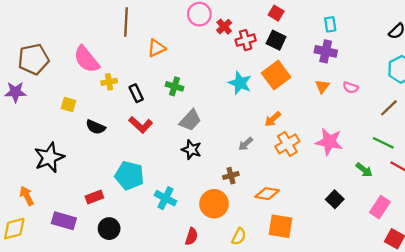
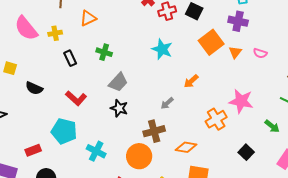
orange square: (276, 75) -> (211, 42), moved
yellow cross: (109, 82) -> (55, 33), moved
red L-shape: (141, 125) -> (76, 98), moved
orange cross: (287, 144) -> (216, 119), moved
brown cross: (231, 176) -> (154, 131), size x1.5

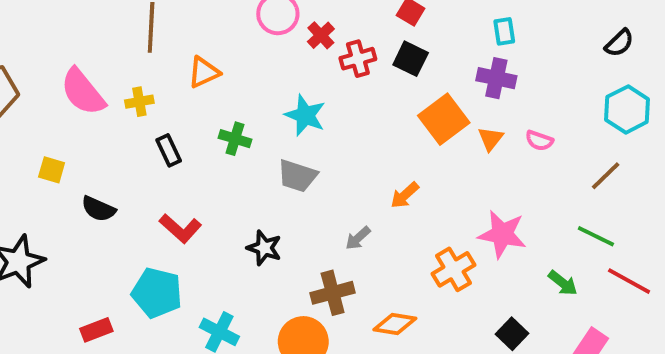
cyan star: (162, 49) -> (305, 115), moved
gray trapezoid: (118, 82) -> (297, 176), moved, turned 65

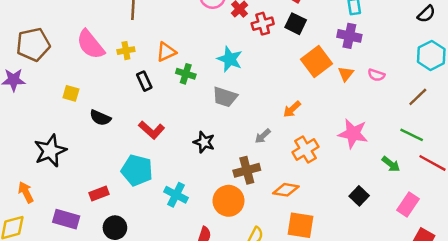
orange triangle: (204, 72) -> (166, 52), moved
orange cross: (453, 269) -> (305, 149), moved

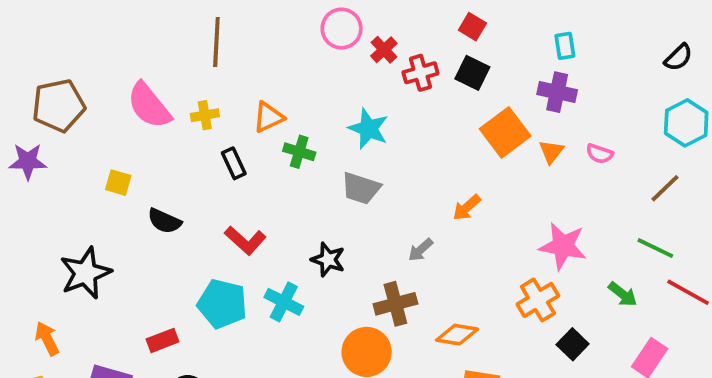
orange cross: (305, 149) -> (538, 300), moved
cyan cross: (176, 195) -> (284, 302), moved

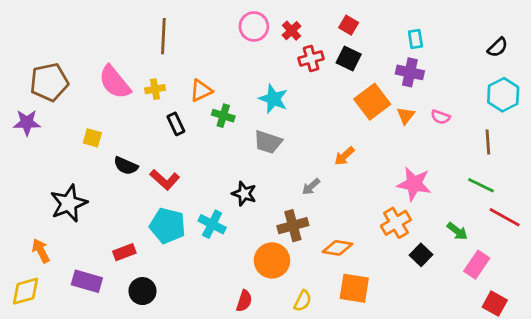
red cross: (384, 50) -> (292, 31), moved
brown line: (665, 188) -> (488, 142), turned -50
red L-shape: (245, 240) -> (165, 180), moved
green arrow: (623, 294) -> (457, 231), moved

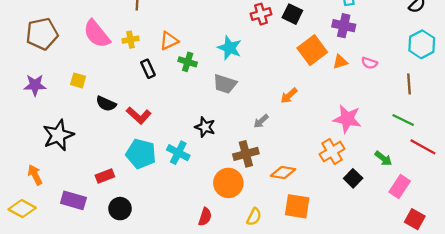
orange triangle: (406, 116) -> (340, 62), turned 35
purple star: (27, 123) -> (35, 85), moved
yellow diamond: (25, 291) -> (22, 209), turned 44

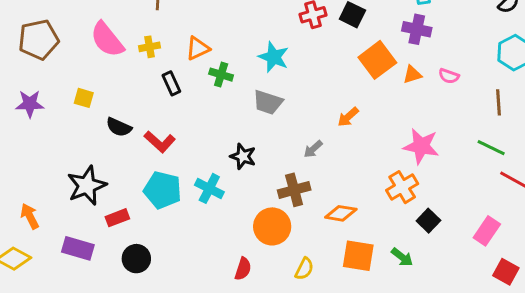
black star: (58, 135) -> (87, 186), moved
green arrow: (383, 159) -> (402, 257), moved

